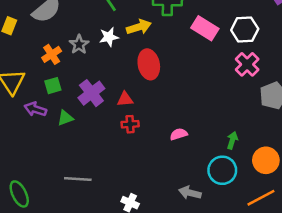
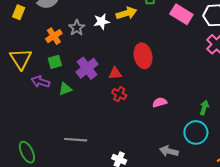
red ellipse: (149, 64) -> (143, 56), moved
red cross: (130, 124) -> (119, 94), turned 32

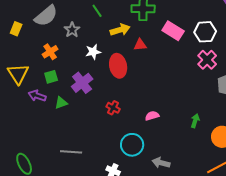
white star: (102, 22) -> (93, 52), moved
gray star: (77, 28) -> (72, 30), moved
red ellipse: (143, 56) -> (118, 66), moved
red triangle: (115, 73) -> (140, 45), moved
cyan circle: (196, 132) -> (132, 145), moved

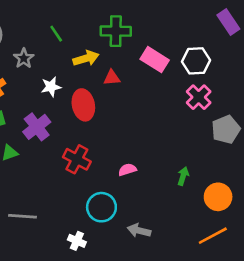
red cross: (113, 108) -> (77, 159), size x1.5

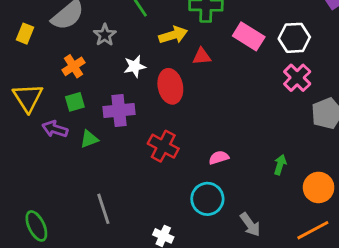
purple cross: (37, 127) -> (119, 111), turned 32
cyan circle: (101, 207) -> (207, 199), moved
gray line: (22, 216) -> (103, 209), turned 68
gray arrow: (139, 230) -> (250, 225), moved, turned -140

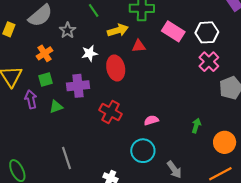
purple arrow: (55, 129) -> (31, 99), turned 60

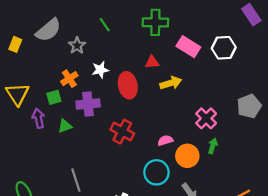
yellow arrow: (118, 30) -> (171, 83), moved
orange cross: (45, 53) -> (69, 79), moved
pink cross: (209, 62) -> (206, 118), moved
orange circle: (225, 142) -> (187, 156), moved

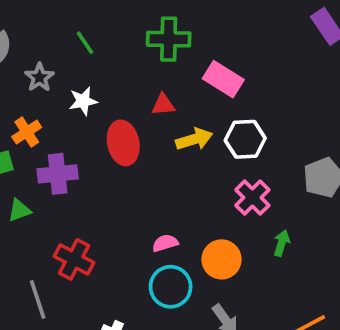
white hexagon: (224, 48) -> (245, 139), moved
white star: (100, 70) -> (83, 101), moved
red cross: (122, 132) -> (74, 259), moved
pink semicircle: (165, 140) -> (165, 243), moved
green arrow: (213, 146) -> (282, 243), moved

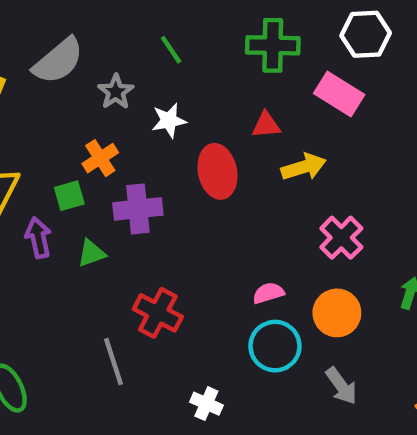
white hexagon: (245, 139) -> (366, 34), moved
pink cross: (252, 198) -> (341, 238), moved

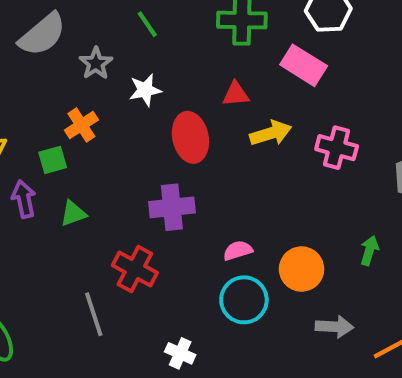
purple cross: (138, 209) -> (172, 207), moved
pink cross: (341, 238) -> (337, 148), moved, turned -30
gray arrow: (341, 386) -> (334, 327), moved, turned -51

